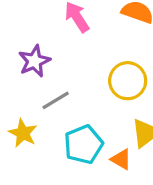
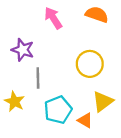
purple star: (34, 61) -> (23, 50), turned -30
gray line: (56, 100) -> (38, 78), turned -60

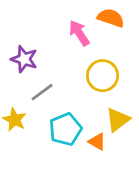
pink arrow: (53, 18) -> (79, 33), moved
gray line: (38, 78) -> (42, 92), turned 54

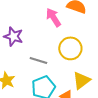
gray line: (42, 92) -> (38, 60), moved, turned 54

